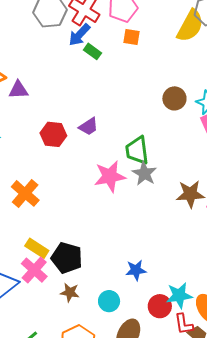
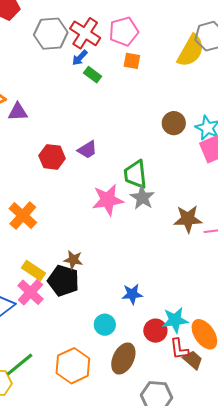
blue arrow: (79, 35) -> (80, 58), size x0.7
brown star: (70, 292) -> (73, 260), moved

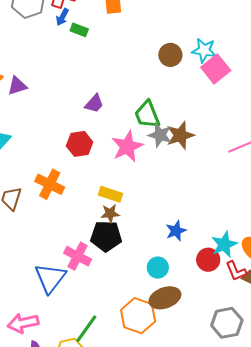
red hexagon: (52, 157) -> (80, 144), moved
brown star: (188, 219) -> (180, 135), moved
yellow rectangle: (33, 270) -> (111, 194), moved
brown ellipse: (123, 358) -> (165, 298), moved, turned 60

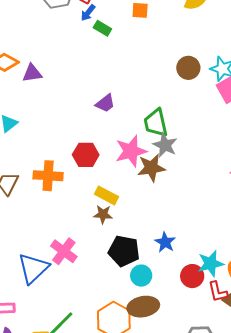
brown star: (180, 135) -> (151, 168), moved
red hexagon: (80, 144) -> (86, 155), moved
orange cross: (50, 184) -> (48, 176), turned -32
blue star: (176, 231) -> (165, 242), turned -30
black pentagon: (106, 236) -> (124, 251), moved

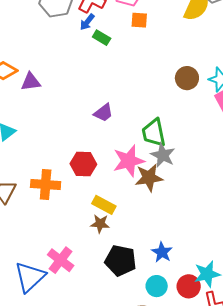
cyan circle: (141, 276) -> (157, 286), moved

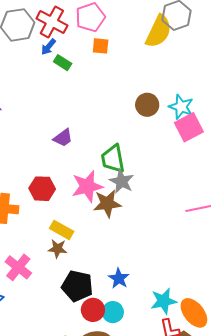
pink cross: (61, 260) -> (18, 267), moved
red circle: (189, 286) -> (93, 310), moved

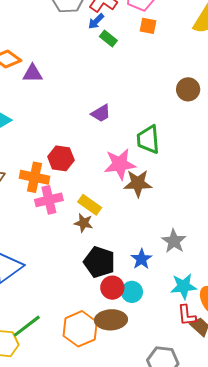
gray star: (122, 181) -> (174, 241), moved
red hexagon: (42, 189) -> (61, 158), moved
pink cross: (18, 267) -> (49, 200), moved, turned 32

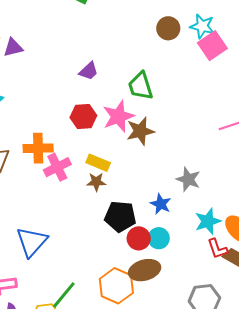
red hexagon: (61, 158) -> (83, 116), moved

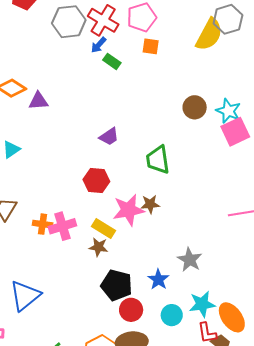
pink star: (118, 116) -> (128, 210), moved
brown star: (140, 131) -> (150, 204), size x0.7
orange cross: (38, 148) -> (43, 224), moved, size x0.7
cyan circle: (159, 238) -> (172, 315), moved

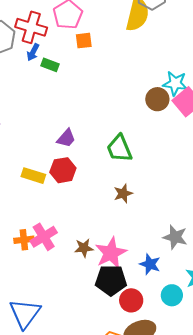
brown circle: (195, 107) -> (157, 99), moved
red hexagon: (96, 180) -> (63, 170), moved
pink star: (128, 210) -> (111, 253), moved
yellow rectangle: (103, 228) -> (33, 176), moved

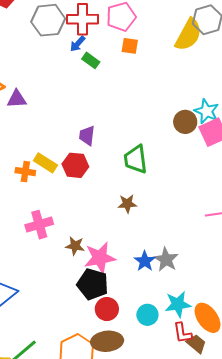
red cross: (31, 27) -> (82, 19), turned -32
purple trapezoid: (66, 138) -> (87, 136), turned 130
orange cross: (24, 240) -> (25, 172), moved
blue star: (150, 264) -> (145, 261), moved

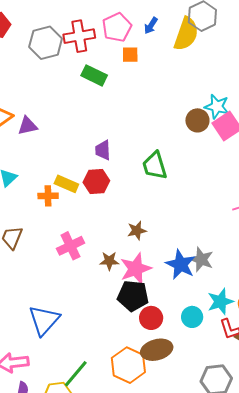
blue arrow: (78, 44) -> (151, 26), moved
green rectangle: (91, 60) -> (94, 75), size x1.4
brown star: (127, 204) -> (137, 231), moved
blue star: (145, 261) -> (181, 264), size x1.4

